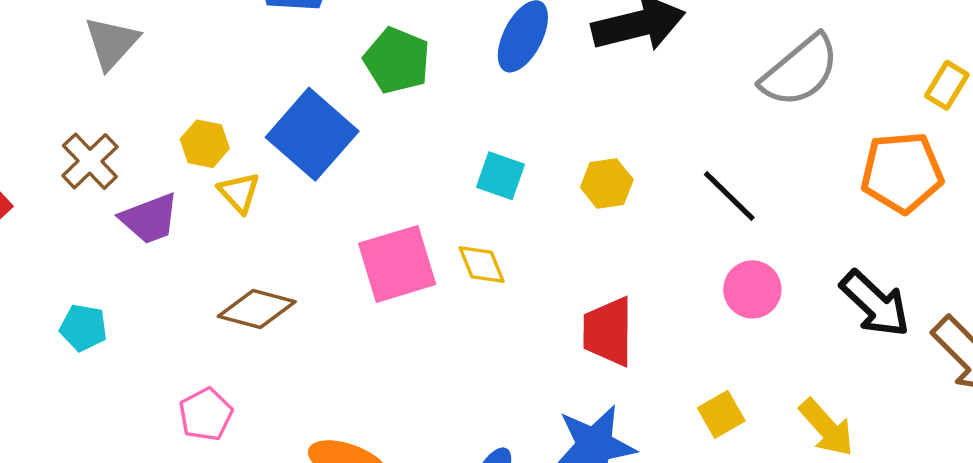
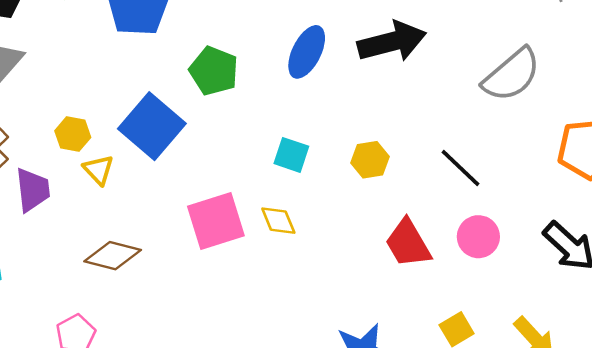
purple trapezoid: (150, 219) -> (33, 190), turned -75
red trapezoid: (608, 332) -> (408, 243), moved, turned -30

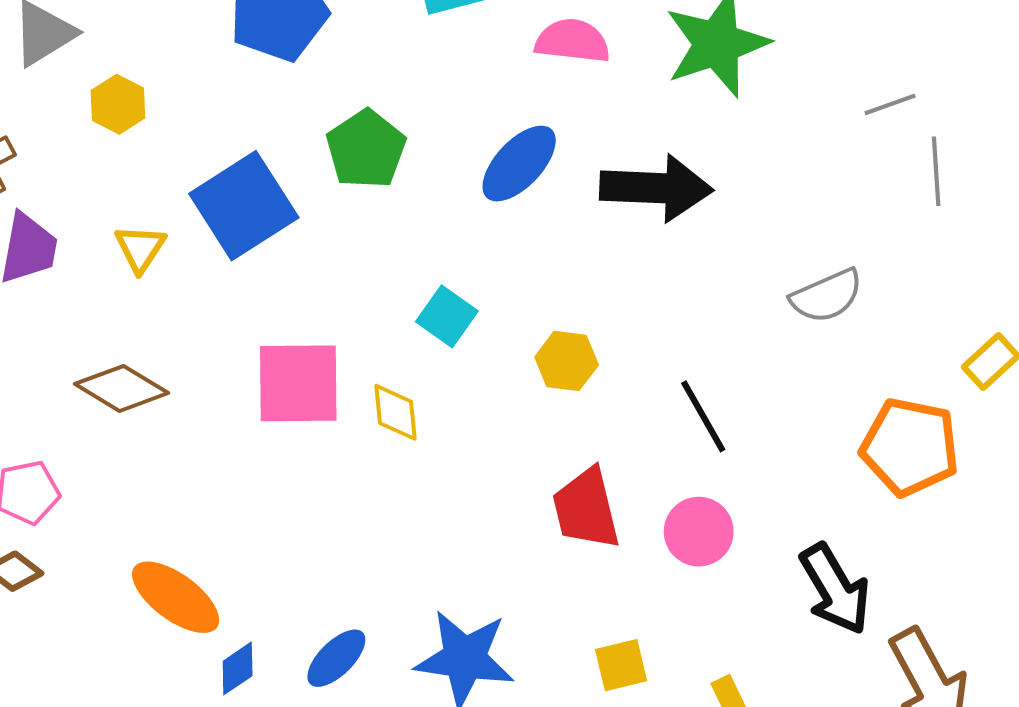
gray semicircle: (512, 75) -> (827, 296), size x0.7
yellow hexagon: (73, 134) -> (118, 104), moved

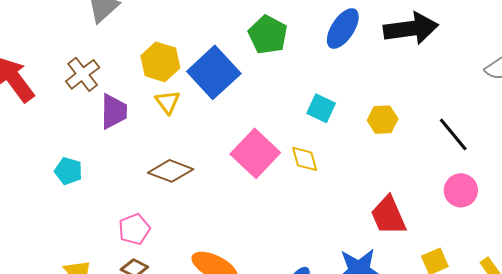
yellow hexagon: (118, 104) -> (160, 62), moved, size x1.4
pink square: (298, 383) -> (255, 153), turned -36
red trapezoid: (586, 509) -> (388, 216), moved

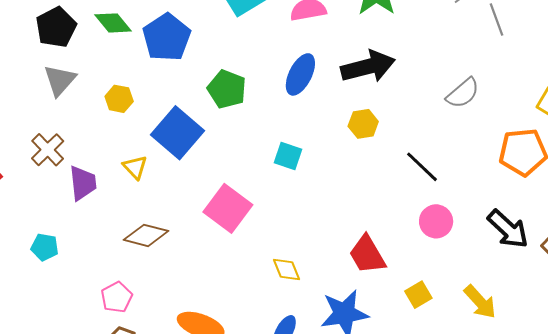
yellow hexagon: (160, 62) -> (119, 99), moved, size x0.7
yellow hexagon: (383, 120) -> (363, 124), moved
yellow diamond: (305, 159) -> (286, 269), moved

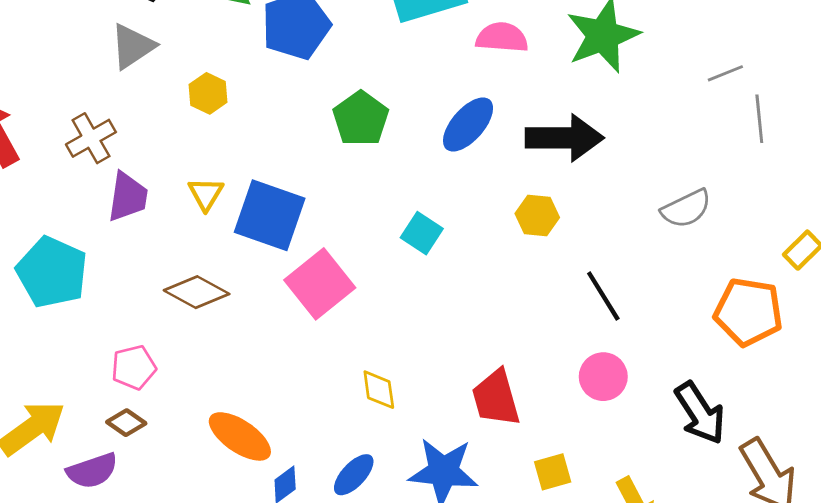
blue square: (178, 133) -> (270, 215), moved, turned -36
cyan pentagon: (45, 247) -> (52, 272), size x1.8

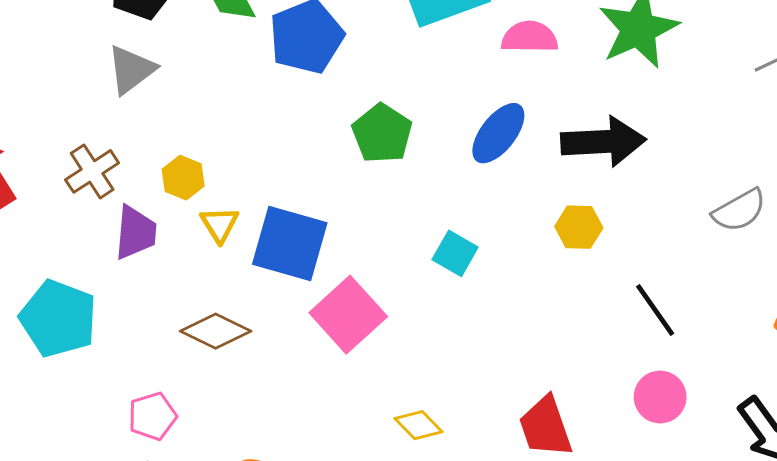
yellow hexagon: (208, 93) -> (183, 178), moved
yellow diamond: (379, 390) -> (419, 425), turned -33

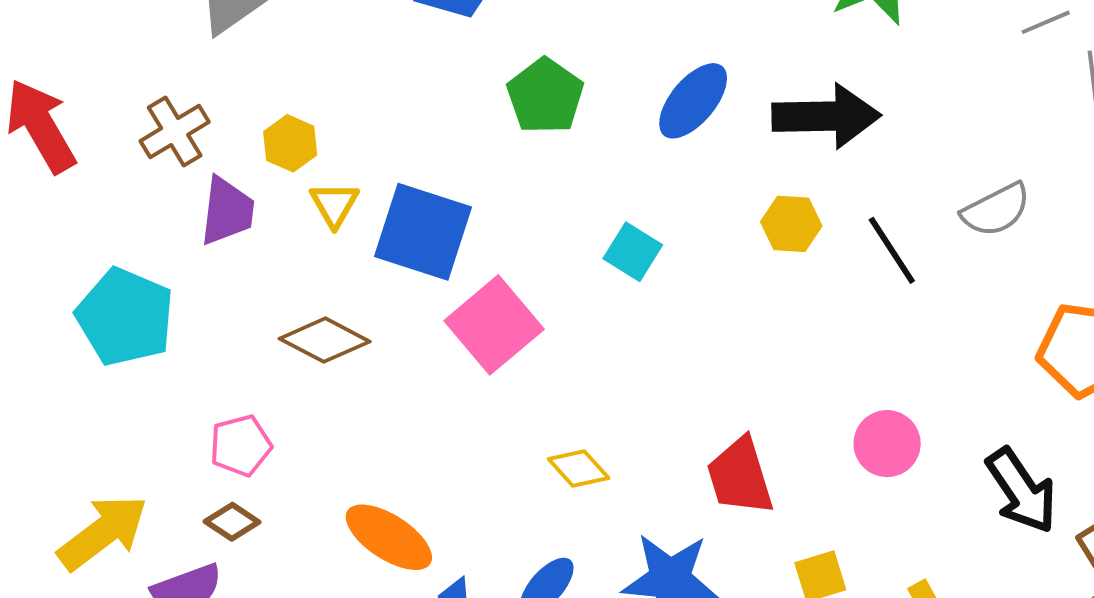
black line: (655, 310) -> (892, 250), moved

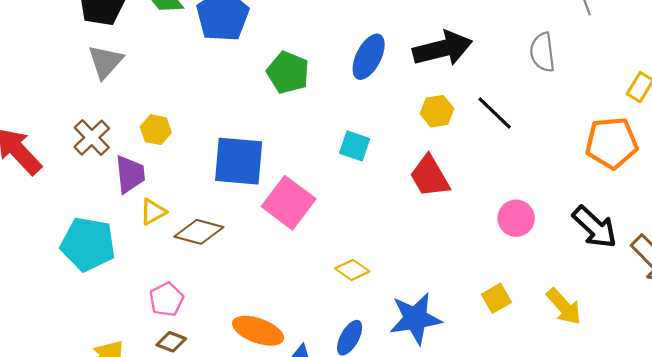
yellow triangle: (334, 204) -> (153, 212), moved, turned 44
gray semicircle: (996, 210) -> (542, 52), moved, turned 123
red trapezoid: (740, 476) -> (430, 176), moved

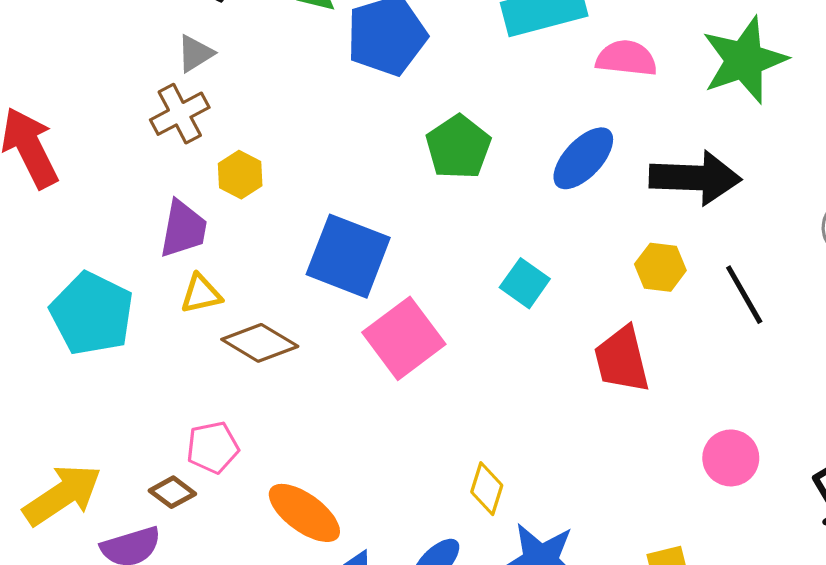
gray triangle: (105, 62) -> (195, 53), size x0.7
brown cross: (92, 138) -> (180, 114), moved
yellow diamond: (352, 270) -> (487, 489), moved, turned 56
pink pentagon: (166, 299) -> (213, 447), moved

